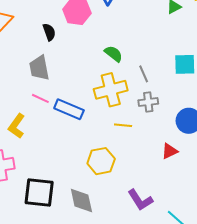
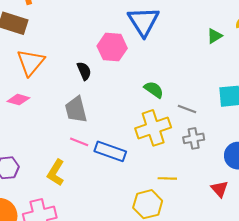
gray line: (144, 74) -> (187, 109), turned -42
yellow line: (123, 125) -> (167, 178), moved
red triangle: (170, 151) -> (220, 189), turned -42

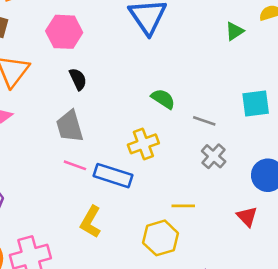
pink hexagon: (112, 47) -> (64, 32), moved
yellow cross: (153, 128) -> (143, 144), moved, size x0.7
gray cross: (194, 138) -> (214, 156), turned -36
yellow L-shape: (56, 173) -> (91, 222), moved

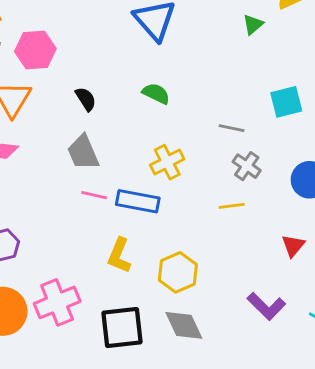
pink hexagon: (64, 32) -> (35, 50), moved
green semicircle: (163, 99) -> (156, 93), moved
yellow line: (183, 206) -> (232, 206), moved
red triangle: (247, 216) -> (293, 246), moved, turned 30
yellow hexagon: (161, 238) -> (178, 272), moved

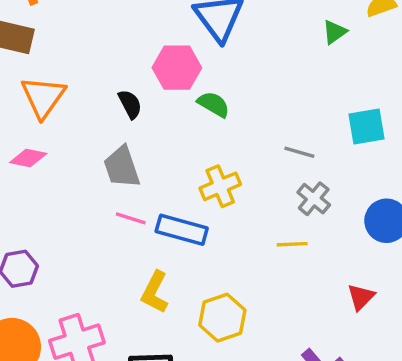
pink hexagon: (35, 50) -> (177, 68), moved

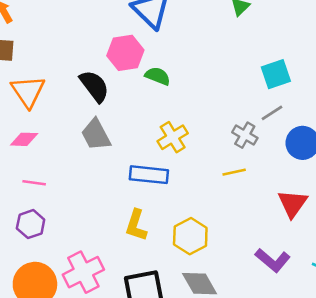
black semicircle: (130, 104) -> (94, 86), size x1.5
gray line: (299, 152) -> (272, 113), moved, turned -40
pink line: (131, 218) -> (34, 183), moved
red triangle: (361, 297) -> (293, 204), size x1.4

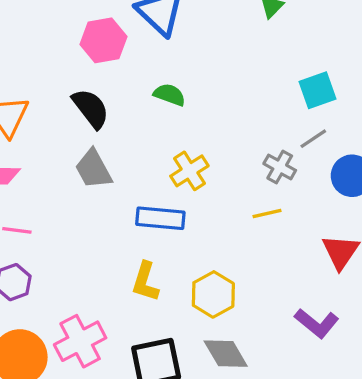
pink hexagon: (125, 53) -> (103, 40), moved

